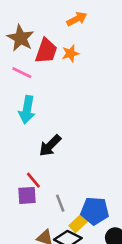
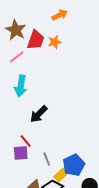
pink line: (22, 73) -> (17, 57), turned -63
blue pentagon: (95, 211) -> (74, 165), turned -30

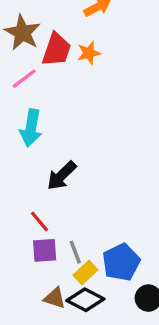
purple square: (21, 153) -> (45, 250), moved
yellow rectangle: (61, 175) -> (85, 273), moved

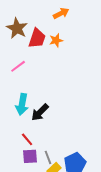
pink line: (24, 79) -> (18, 66), moved
cyan arrow: (31, 128) -> (22, 104), moved

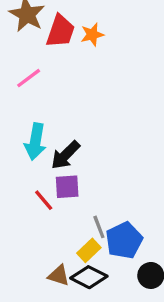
purple square: (30, 156) -> (67, 187), moved
gray line: (48, 157) -> (99, 227), moved

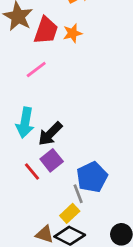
pink line: (29, 78) -> (36, 70), moved
purple square: (67, 187) -> (52, 160), turned -35
blue pentagon: (124, 240) -> (92, 177), moved

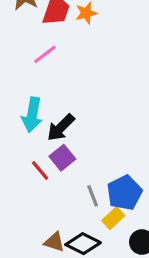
blue pentagon: (92, 177) -> (124, 193), moved
yellow rectangle: (70, 213) -> (113, 218), moved

